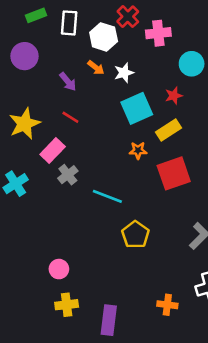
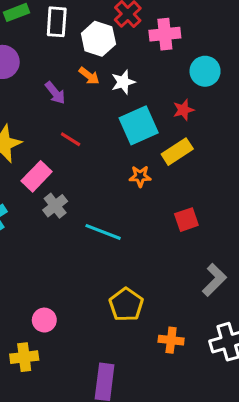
red line: (70, 117) -> (71, 139), moved
red square: (174, 173) -> (186, 220), moved, size x0.6
yellow pentagon: (135, 235) -> (126, 305), moved
yellow cross: (67, 305) -> (24, 357), moved
orange cross: (167, 305) -> (171, 340), moved

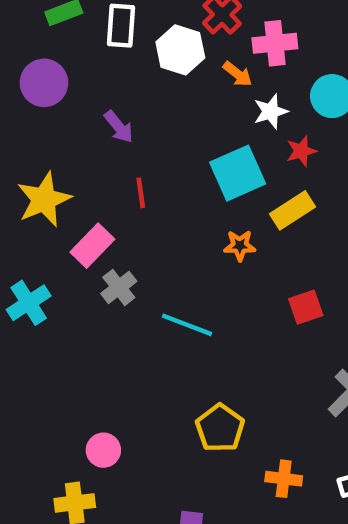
orange arrow: (89, 76) -> (238, 74), moved
white star: (123, 82) -> (271, 111), moved
red line: (71, 139) -> (141, 193), turned 50

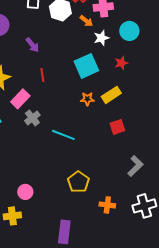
red star: (301, 151) -> (121, 63), moved
yellow rectangle: (293, 210) -> (111, 95), moved

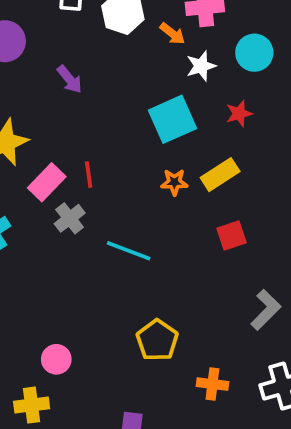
red line: (42, 75) -> (89, 175), moved

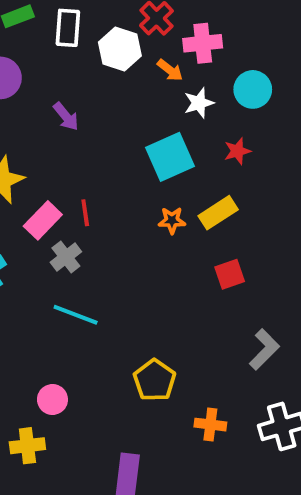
cyan line: (129, 251) -> (76, 315), moved

